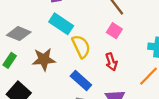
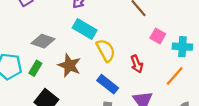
pink square: (114, 31) -> (158, 36), moved
brown star: (44, 59) -> (69, 65), turned 30

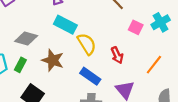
cyan cross: (182, 47) -> (161, 22), moved, turned -30

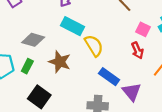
red arrow: (117, 55) -> (137, 50), moved
blue rectangle: (90, 76) -> (109, 77), moved

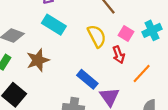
yellow semicircle: (94, 46) -> (97, 36), moved
brown star: (60, 62) -> (38, 60), turned 30

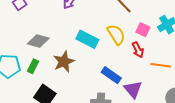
cyan rectangle: (54, 25) -> (87, 39), moved
orange line: (142, 73) -> (161, 65), turned 60

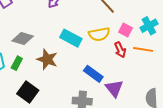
yellow semicircle: (116, 34) -> (99, 34), turned 110
brown star: (64, 62) -> (47, 59), turned -30
orange line: (161, 65) -> (143, 49), moved

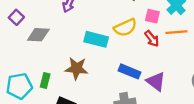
gray diamond: (23, 39) -> (38, 35), moved

